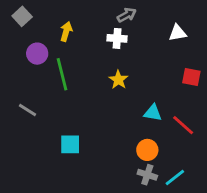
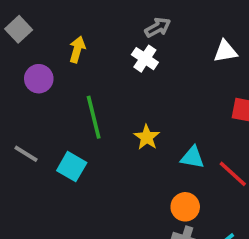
white cross: (117, 38) -> (145, 59), turned 30
green line: (62, 74) -> (94, 117), moved
yellow star: (118, 80) -> (147, 137), moved
cyan square: (70, 144) -> (72, 167), moved, turned 30

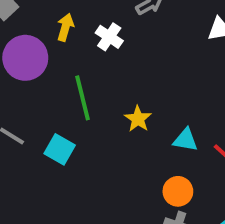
white cross: (145, 59) -> (109, 37), moved
purple circle: (39, 79) -> (25, 58), size x1.5

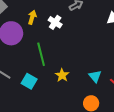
yellow star: (138, 119) -> (62, 75), moved
cyan triangle: (186, 140) -> (95, 76), turned 40

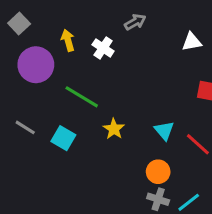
yellow arrow: (32, 17) -> (68, 40), turned -32
green line: (41, 54) -> (82, 97), turned -45

